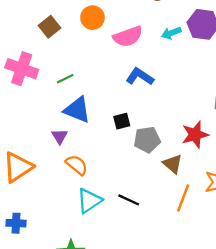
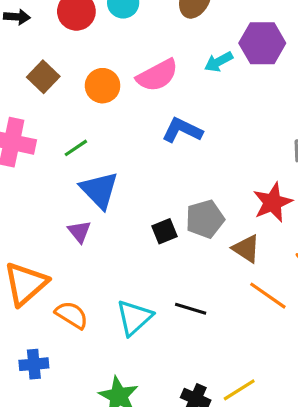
orange circle: (92, 18) -> (103, 86), moved
blue triangle: (77, 110) -> (99, 190), turned 32
black square: (122, 121) -> (165, 231), moved
orange semicircle: (77, 165) -> (72, 315), moved
orange line: (183, 198) -> (268, 296), turned -68

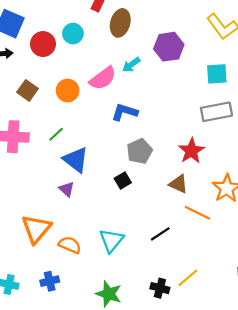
cyan arrow: (219, 62) -> (131, 65), moved
gray pentagon: (205, 219) -> (139, 151), moved
black line: (191, 309) -> (160, 234), moved, turned -42

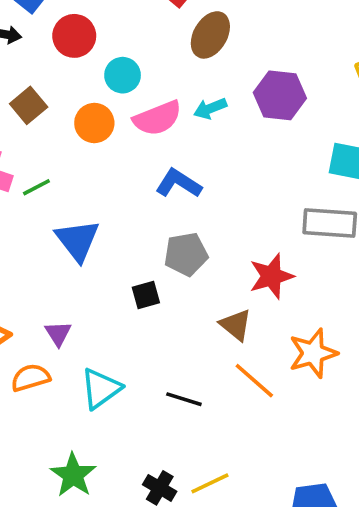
cyan circle: (73, 34) -> (123, 75), moved
green line: (56, 134) -> (36, 187), moved
purple triangle: (67, 189) -> (58, 333), moved
black line: (160, 234) -> (184, 399), turned 36
orange semicircle: (70, 245) -> (30, 378), turned -55

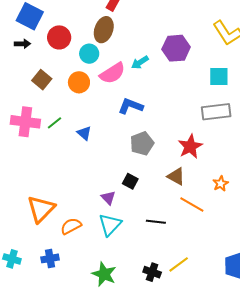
brown ellipse: (210, 35) -> (104, 30), moved
blue triangle: (77, 240) -> (84, 133), moved, size x0.6
black square: (146, 295) -> (130, 181), moved, turned -35
purple triangle: (58, 333) -> (108, 198), moved
orange star: (313, 353) -> (221, 184), size x0.6

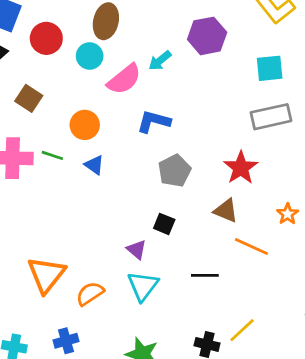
orange circle: (79, 82) -> (85, 125), moved
green line: (54, 123) -> (52, 155), turned 63

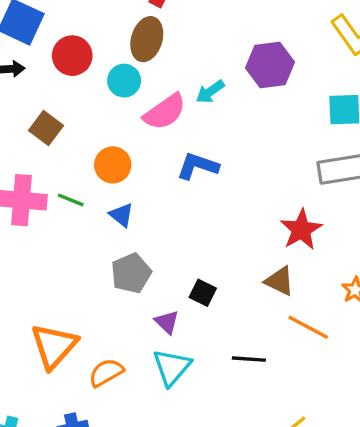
gray pentagon: (175, 171) -> (131, 273), moved

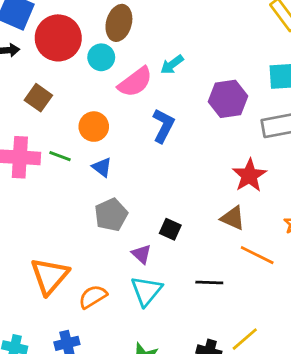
red circle: (72, 56) -> (58, 38), size x1.4
purple hexagon: (270, 65) -> (228, 99), moved
blue L-shape: (198, 166) -> (163, 126), turned 100

